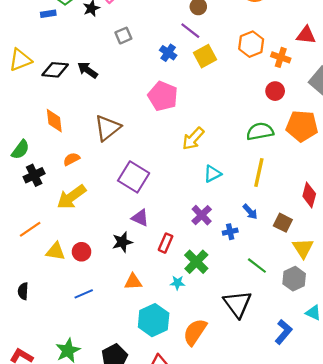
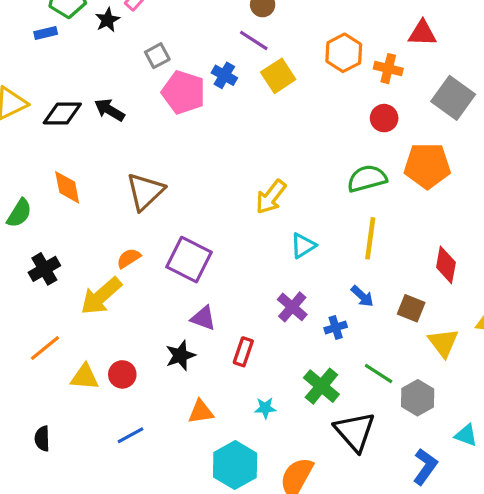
pink pentagon: (163, 96) -> (183, 92), moved
green semicircle: (20, 150) -> (19, 213), moved
orange semicircle: (72, 159) -> (129, 258), moved
green cross: (196, 262) -> (321, 386), moved
gray hexagon: (294, 279) -> (418, 398), moved

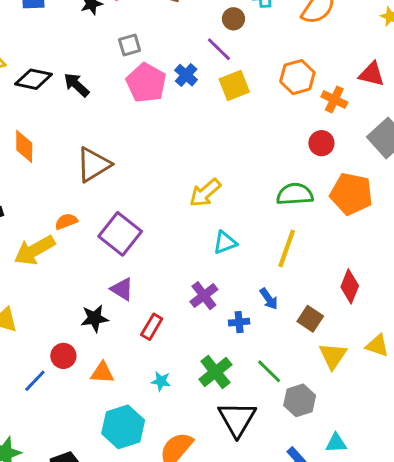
red circle: (122, 374) -> (63, 356), moved
blue line: (130, 435) -> (35, 381), turned -30
cyan triangle: (466, 435) -> (336, 443), turned -35

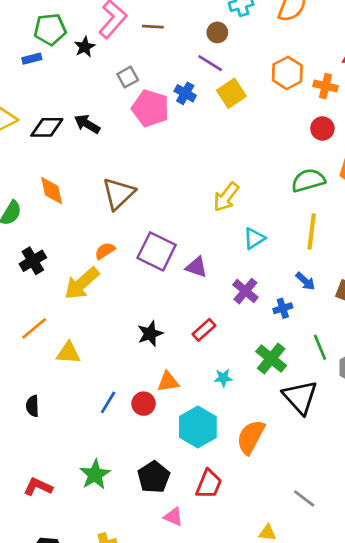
purple triangle: (122, 289) -> (196, 267), moved
red rectangle: (152, 327) -> (204, 330), turned 30
red circle: (63, 356) -> (144, 404), moved
green line: (269, 371) -> (320, 347), turned 35

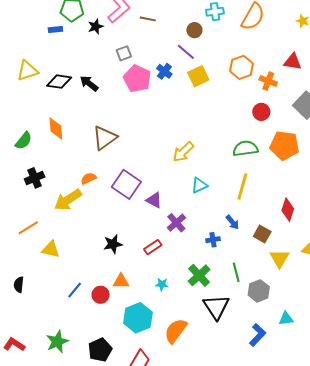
purple cross: (245, 291) -> (176, 223), moved

